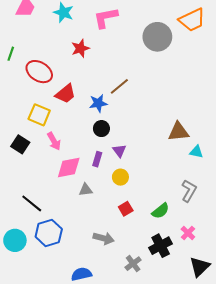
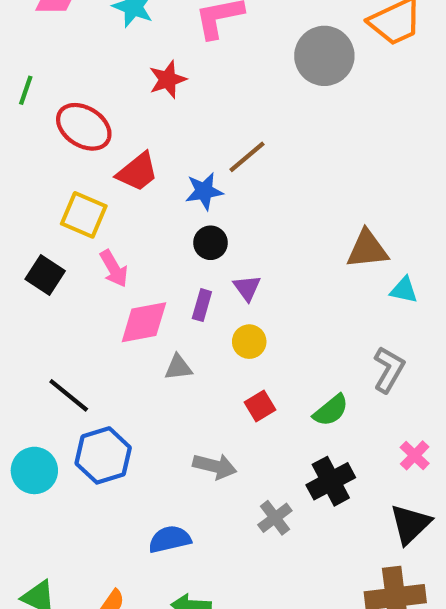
pink cross: (188, 233) -> (415, 455), moved

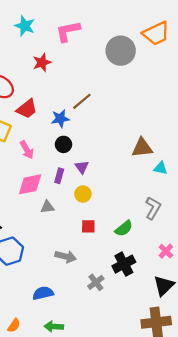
pink arrow: (114, 269) -> (27, 150), moved
red square: (260, 406) -> (88, 226), turned 32

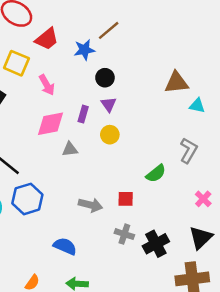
black circle: (63, 144) -> (105, 78), moved
red square: (88, 226) -> (126, 199), moved
black cross: (124, 264) -> (156, 244), moved
gray cross: (96, 282) -> (124, 234), turned -35
blue semicircle: (43, 293) -> (65, 246), turned 36

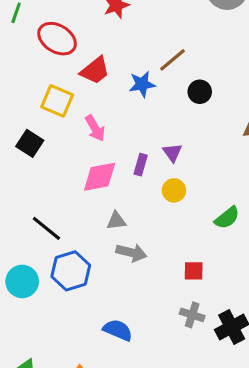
black circle: (105, 78) -> (200, 92), moved
gray triangle: (70, 149) -> (116, 221), moved
green semicircle: (156, 173) -> (227, 218), moved
gray arrow: (90, 205) -> (131, 253), moved

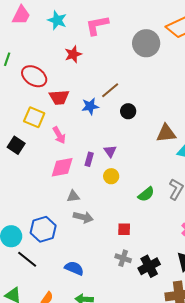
red trapezoid: (95, 71) -> (59, 97), turned 35
black line: (46, 228) -> (27, 259), moved

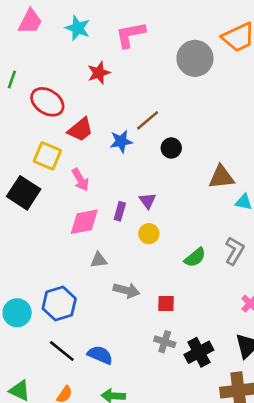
red trapezoid: (59, 97) -> (80, 130), turned -35
black square: (16, 145) -> (24, 193), size x1.4
gray arrow: (83, 217) -> (126, 290), moved
black line: (27, 259) -> (62, 351), moved

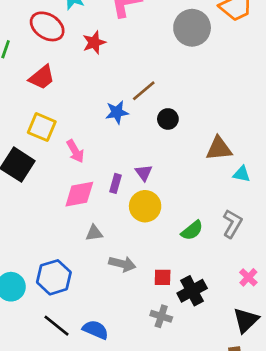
red ellipse: (47, 102) -> (47, 26), moved
red trapezoid: (80, 130) -> (42, 77), moved
yellow circle: (149, 234) -> (145, 206), size x1.5
black cross: (199, 352) -> (192, 291), moved

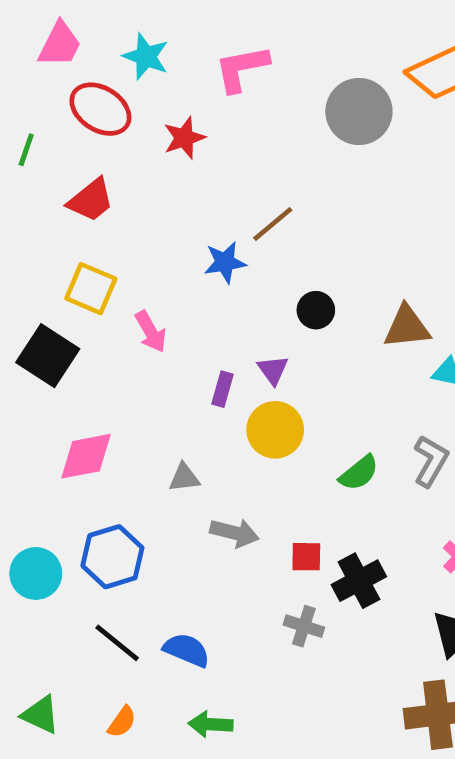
black circle: (168, 119) -> (316, 310), moved
pink diamond: (79, 194) -> (86, 456), moved

